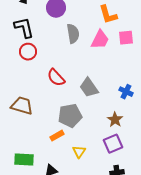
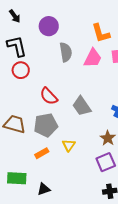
gray pentagon: (70, 116) -> (46, 125), moved
orange rectangle: (57, 136) -> (42, 153), moved
yellow triangle: (79, 152) -> (69, 145), moved

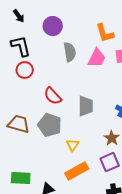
gray trapezoid: (82, 106) -> (86, 106), turned -145
gray pentagon: (46, 125) -> (50, 125), turned 30
orange rectangle: (42, 153) -> (77, 171), moved, size x1.6

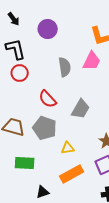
gray semicircle: (70, 52) -> (65, 67), moved
gray trapezoid: (86, 106) -> (81, 109), turned 30
yellow triangle: (73, 145) -> (68, 148), turned 48
green rectangle: (21, 178) -> (25, 163), moved

